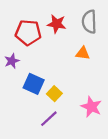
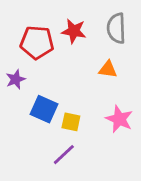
yellow square: (54, 94) -> (71, 122), turned -32
pink star: (91, 107) -> (119, 119), moved

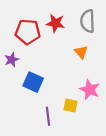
orange triangle: (108, 69) -> (81, 52), turned 40
yellow square: (71, 122) -> (70, 106), moved
purple line: (64, 155) -> (48, 116), turned -54

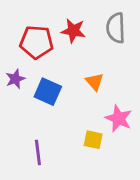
orange triangle: (81, 52) -> (95, 82), moved
blue square: (33, 82) -> (48, 92), moved
purple line: (48, 116) -> (38, 152), moved

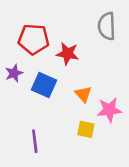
red star: (73, 31) -> (68, 54), moved
orange triangle: (95, 82) -> (83, 94), moved
pink star: (119, 118) -> (109, 110), turned -30

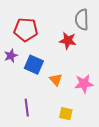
red star: (68, 54) -> (68, 41), moved
orange triangle: (83, 94) -> (56, 80), moved
yellow square: (86, 129) -> (66, 114), moved

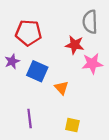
pink star: (84, 84) -> (92, 64), moved

